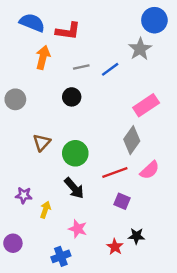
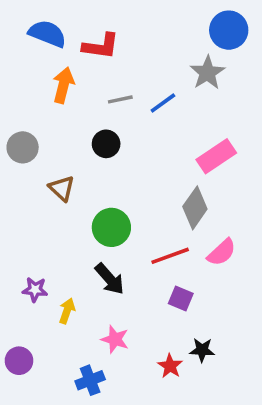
brown triangle: (42, 142) -> (62, 188), moved, turned -30

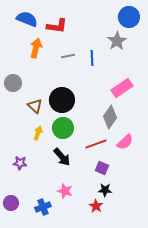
blue line: (163, 103) -> (92, 58), turned -56
black circle: (106, 144) -> (62, 100), moved, size x1.6
yellow arrow: (67, 311) -> (38, 133), moved
black star: (202, 350) -> (105, 190), moved
blue cross: (90, 380) -> (43, 207), moved

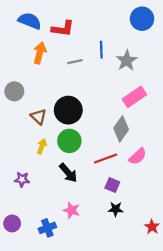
gray star: (117, 41) -> (127, 61), moved
blue line: (92, 58) -> (101, 50), moved
red star: (96, 206) -> (152, 227), moved

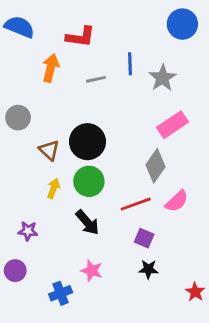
blue semicircle: (30, 21) -> (19, 27), moved
purple circle: (12, 223) -> (15, 271), moved

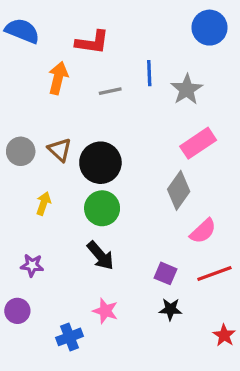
gray circle: (18, 118) -> (21, 151), moved
brown triangle: (49, 150) -> (60, 150), moved
yellow arrow: (53, 188) -> (43, 203), moved
red line: (136, 204) -> (214, 273), moved

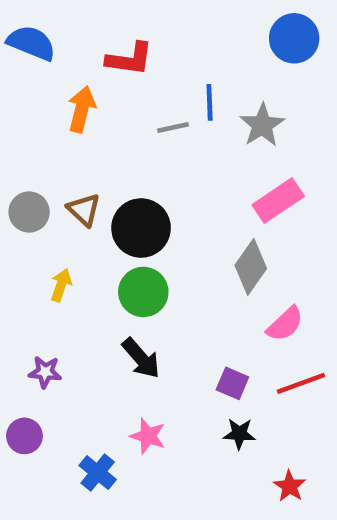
gray line: (110, 91) -> (173, 127), moved
red star: (224, 335) -> (290, 486), moved
blue cross: (69, 337) -> (98, 473), turned -30

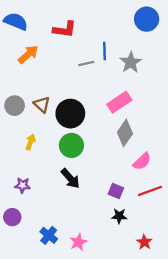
orange arrow: (82, 109) -> (28, 54), moved, turned 35
pink rectangle: (278, 201) -> (119, 102), moved
pink star: (148, 436) -> (78, 242), moved, turned 30

